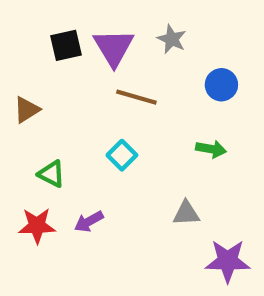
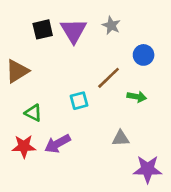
brown line: (136, 97) -> (109, 78), moved, turned -60
brown triangle: (27, 110) -> (17, 71), size x1.4
cyan square: (122, 155) -> (79, 101), turned 30
purple arrow: (89, 222) -> (57, 144), size x1.4

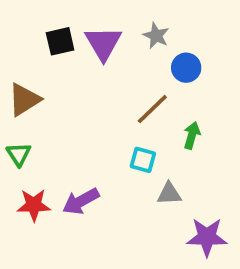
blue circle: (144, 55) -> (186, 68), moved
green arrow: (137, 97) -> (192, 135), turned -84
cyan square: (79, 101) -> (143, 160), moved, turned 30
green triangle: (33, 113) -> (19, 154), moved, turned 30

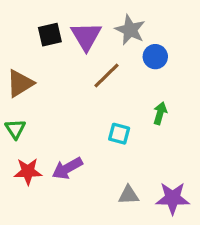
gray star: (156, 36) -> (130, 30), size x1.4
brown line: (152, 109) -> (107, 76), moved
gray triangle: (169, 194) -> (129, 195), moved

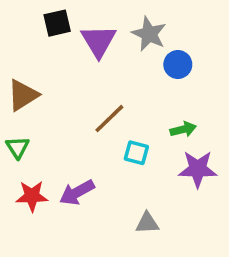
black square: (50, 35) -> (57, 23), moved
brown line: (107, 76) -> (109, 119), moved
green arrow: (160, 113) -> (183, 129), turned 60
purple star: (173, 198) -> (198, 169), moved

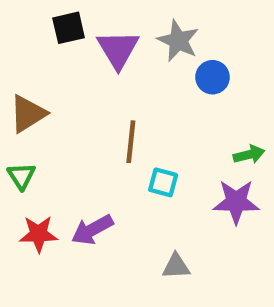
brown line: (109, 119) -> (131, 142), turned -40
green arrow: (183, 129) -> (249, 155), moved

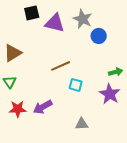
purple triangle: (118, 49) -> (55, 23), turned -45
brown line: (131, 142) -> (61, 66), turned 60
purple star: (236, 202) -> (110, 94), turned 30

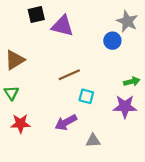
gray star: (83, 19) -> (127, 21), moved
purple star: (110, 94) -> (125, 107), turned -30
purple arrow: (43, 107) -> (66, 122), moved

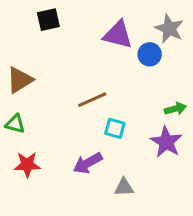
purple triangle: (62, 26) -> (118, 35), moved
green triangle: (11, 93) -> (15, 124), turned -42
purple star: (125, 107) -> (166, 142), turned 30

